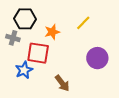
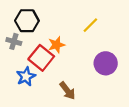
orange star: (52, 32) -> (56, 45), moved
red square: (38, 53) -> (41, 58), turned 30

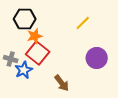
gray cross: (14, 41) -> (11, 59), moved
orange star: (56, 45) -> (35, 36), moved

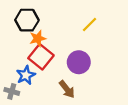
purple circle: (97, 58) -> (79, 62), moved
gray cross: (11, 59) -> (12, 91), moved

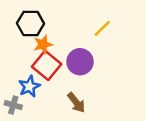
purple circle: (79, 62) -> (80, 62), moved

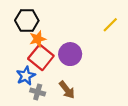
yellow line: (102, 28) -> (110, 25), moved
gray cross: (13, 105) -> (38, 92), moved

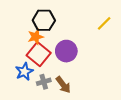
black hexagon: (27, 21) -> (44, 20), moved
gray cross: (38, 92) -> (44, 82), moved, turned -32

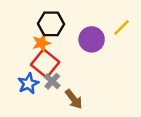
purple circle: (66, 51) -> (92, 39), moved
gray cross: (44, 82) -> (52, 81), moved, turned -32

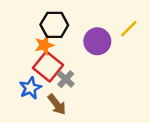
gray cross: (52, 81) -> (66, 79), moved
brown arrow: (74, 99) -> (57, 104), moved

